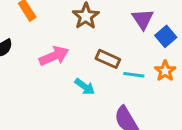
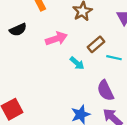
brown rectangle: (108, 59) -> (96, 44), turned -70

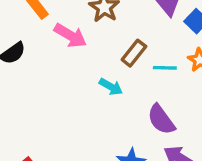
pink arrow: (56, 39) -> (70, 36), moved, turned 60

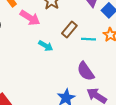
cyan arrow: (111, 87) -> (46, 46), moved

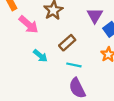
cyan line: (89, 39) -> (74, 65), moved

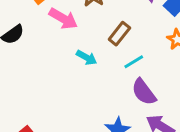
cyan line: (74, 65) -> (134, 62), turned -32

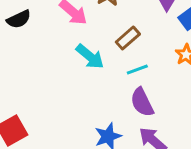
cyan arrow: (87, 58) -> (90, 57), size x1.4

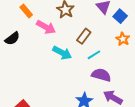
purple semicircle: (142, 102) -> (101, 75), turned 144

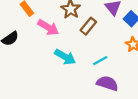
brown rectangle: (84, 36) -> (88, 26), moved

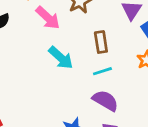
brown rectangle: (88, 26) -> (101, 42), moved, turned -60

